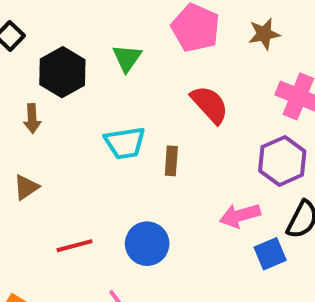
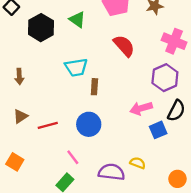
green triangle: (127, 58) -> (77, 20), turned -30
brown arrow: (32, 119) -> (19, 76), moved
brown rectangle: (171, 161) -> (94, 87), moved
brown triangle: (26, 187) -> (20, 116), moved

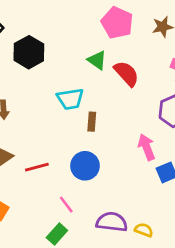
green triangle: (77, 20) -> (97, 60), moved
pink arrow: (141, 108) -> (147, 147), turned 85
yellow semicircle: (138, 163) -> (144, 230), moved

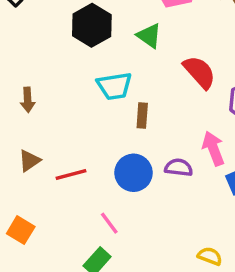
black hexagon: (29, 52) -> (92, 25), moved
red semicircle: (126, 74) -> (199, 72), moved
purple semicircle: (112, 222) -> (179, 168), moved, size x0.7

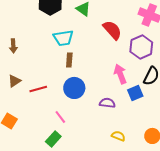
brown rectangle: (142, 115) -> (69, 60), moved
purple semicircle: (179, 168) -> (107, 103), moved

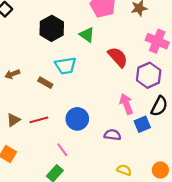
brown arrow: (13, 46) -> (12, 74), turned 72
brown rectangle: (69, 60) -> (45, 83), moved, turned -64
brown triangle: (14, 81) -> (13, 120), moved

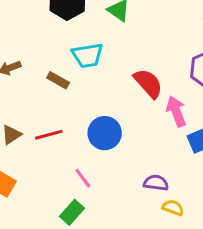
red semicircle: (118, 57) -> (148, 83), moved
purple semicircle: (112, 135) -> (156, 183), moved

